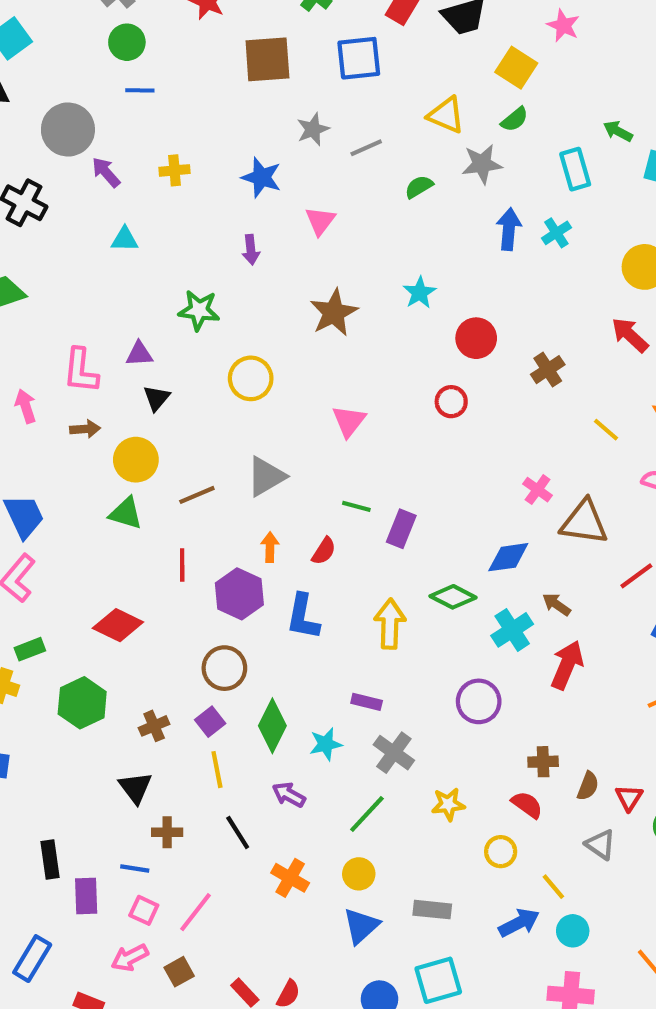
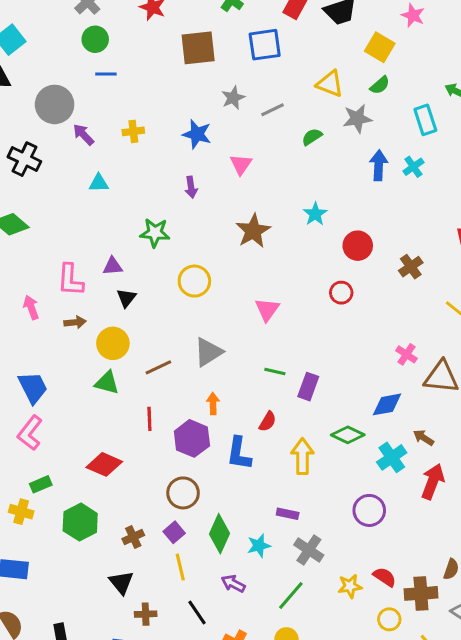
red semicircle: (324, 551) -> (268, 422), moved
brown cross: (543, 762) -> (421, 593), moved, size x1.5
red semicircle: (527, 805) -> (385, 577), moved

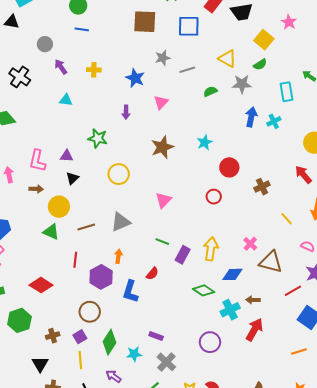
gray circle: (55, 104) -> (45, 44), size x0.6
brown arrow: (423, 438) -> (253, 300), turned -40
yellow arrow: (302, 456) -> (211, 249), moved

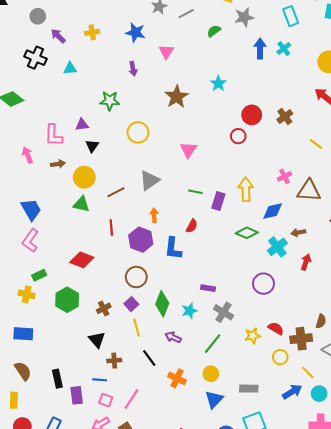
black cross: (20, 77) -> (36, 58), moved
red circle: (229, 167) -> (252, 115), moved
pink cross: (250, 244) -> (284, 176), turned 32
red arrow: (255, 330) -> (306, 262), size x0.7

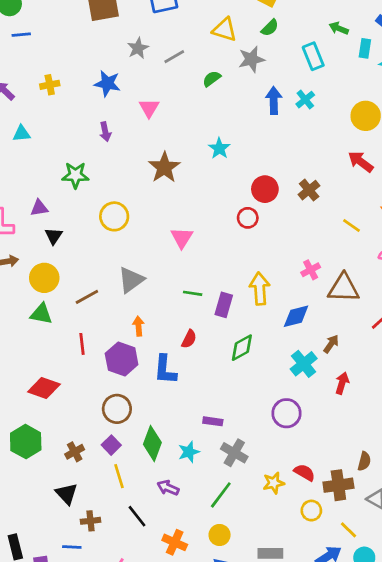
brown arrow: (298, 232) -> (331, 344), turned 136
green diamond: (247, 233) -> (242, 348), moved, turned -50

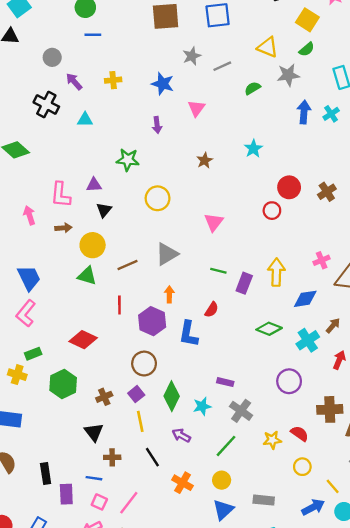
brown star: (164, 167) -> (205, 160), size x0.6
green diamond: (242, 348) -> (269, 329), moved, turned 45
brown cross: (338, 485) -> (330, 409), moved

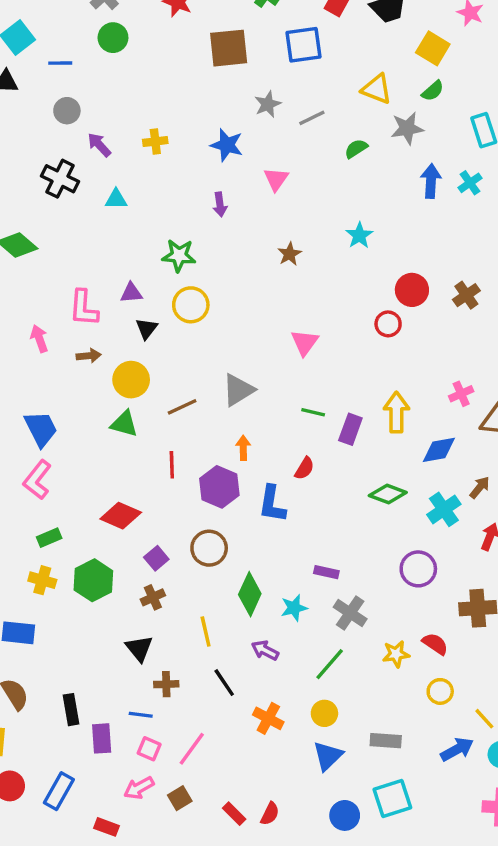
blue line: (93, 35) -> (60, 63), moved
yellow circle: (158, 198) -> (191, 305), moved
yellow cross: (17, 375) -> (42, 580), moved
purple square: (136, 394) -> (156, 558), moved

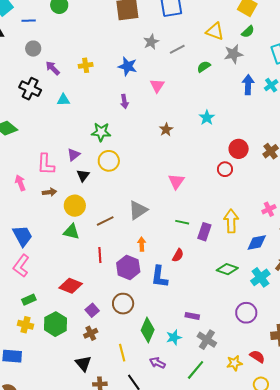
purple triangle: (131, 293) -> (74, 155), turned -32

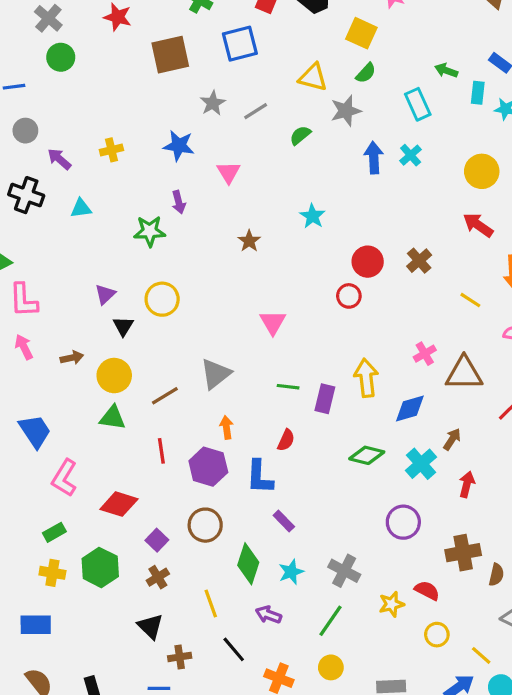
green star: (101, 132) -> (150, 231), moved
pink L-shape: (46, 164) -> (23, 300), moved
pink L-shape: (21, 266) -> (64, 478), moved
purple rectangle: (192, 316) -> (284, 521), moved, turned 40

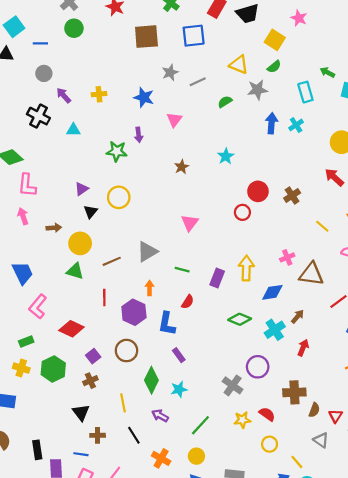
green line: (288, 387) -> (182, 270), moved
gray cross: (344, 571) -> (233, 385), moved

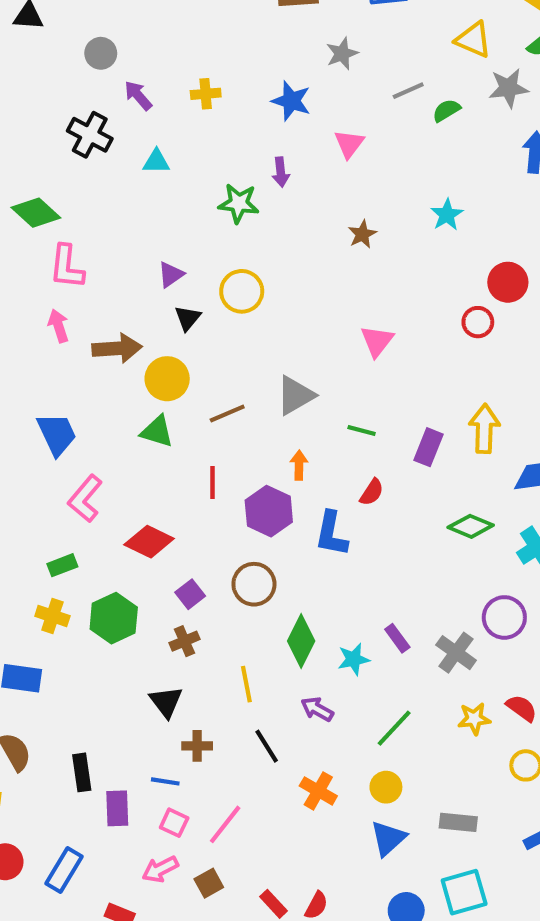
gray line: (198, 82) -> (408, 91), moved
brown arrow: (54, 228) -> (117, 348), size x1.6
purple rectangle: (179, 355) -> (397, 638), moved

